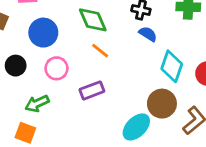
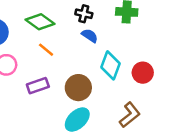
green diamond: (93, 20) -> (40, 22), turned -32
brown circle: (162, 104) -> (78, 88), moved

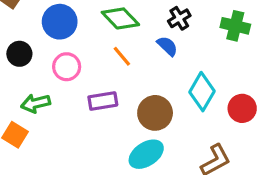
black cross: (84, 14) -> (179, 18), turned 35
blue semicircle: (90, 36) -> (167, 46), moved

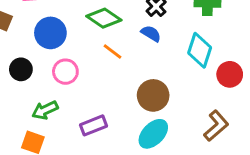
cyan diamond: (202, 92) -> (200, 50), moved
purple rectangle: (103, 101) -> (94, 125), moved

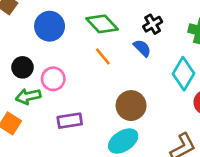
black circle: (21, 69) -> (22, 67), moved
pink circle: (65, 72) -> (53, 79), moved

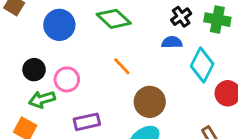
black cross: (153, 24) -> (181, 17), moved
blue semicircle: (142, 48) -> (172, 42), moved, turned -42
orange line: (103, 56) -> (122, 66), moved

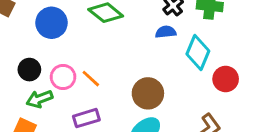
orange line: (122, 66) -> (91, 79), moved

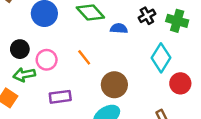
blue semicircle: (166, 32) -> (119, 28), moved
orange line: (91, 79) -> (84, 57), moved

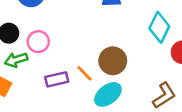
orange line: (84, 57) -> (85, 73), moved

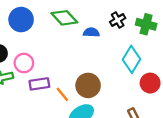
purple rectangle: (57, 79) -> (39, 84), moved

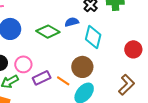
green diamond: (64, 18) -> (48, 32), moved
cyan diamond: (132, 59) -> (93, 37), moved

